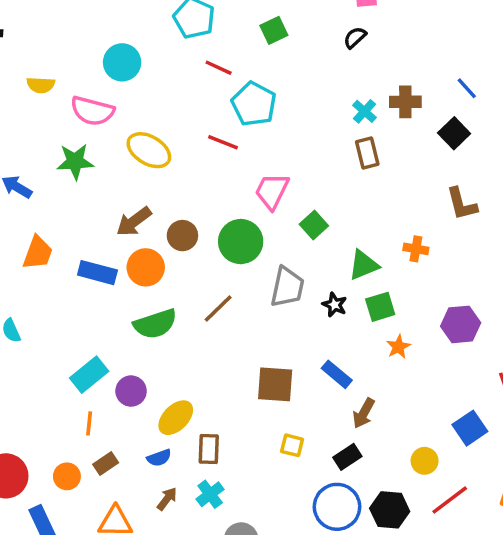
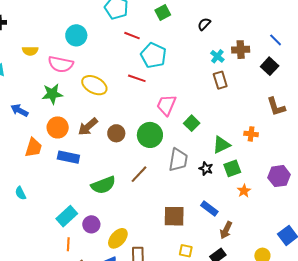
black semicircle: (355, 37) -> (204, 24), moved
orange circle: (146, 267) -> (58, 127), moved

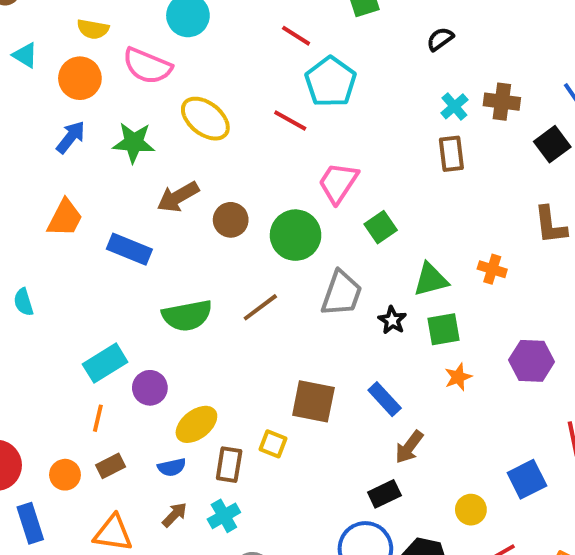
green star: (52, 94) -> (134, 143), moved
blue arrow: (19, 110) -> (71, 137), moved, turned 90
orange circle: (58, 127) -> (80, 78), moved
yellow square: (186, 251) -> (273, 444), moved

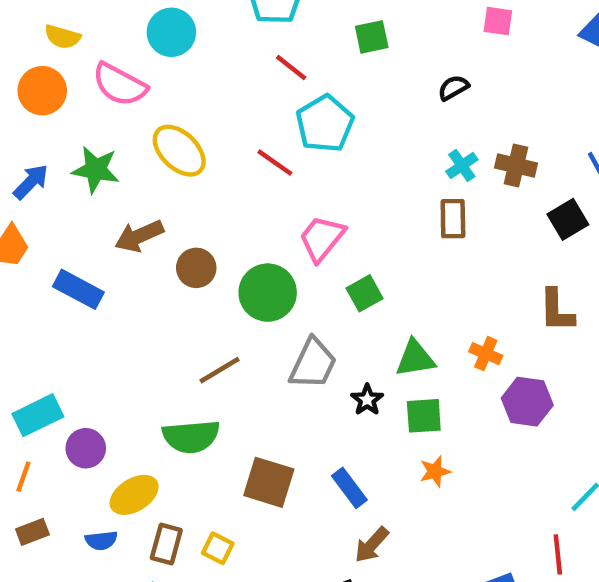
blue arrow: (71, 137) -> (31, 182), moved
green semicircle: (187, 316) -> (191, 437), moved
purple hexagon: (532, 361) -> (527, 402), moved
yellow square: (273, 444) -> (218, 548), moved

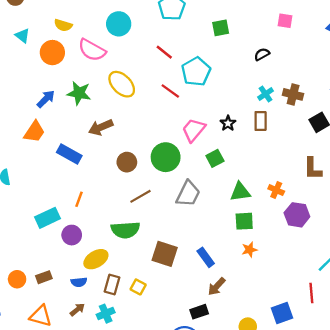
red line: (291, 68) -> (164, 52), moved
brown circle: (196, 268) -> (127, 162), moved
black star: (367, 400) -> (228, 123), moved
orange line: (23, 477) -> (79, 199), moved

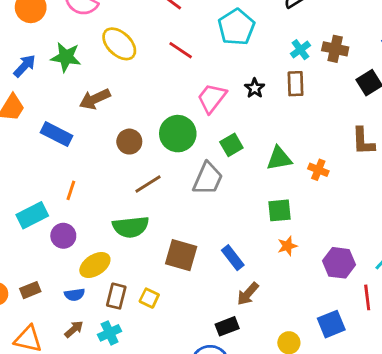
cyan pentagon: (196, 72) -> (236, 27), moved
green square: (215, 158) -> (231, 145), moved
green triangle: (240, 192) -> (279, 159), moved
purple hexagon: (297, 215) -> (339, 263), moved

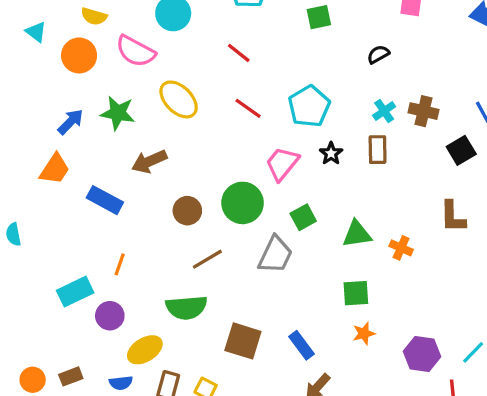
cyan pentagon: (236, 27) -> (309, 106), moved

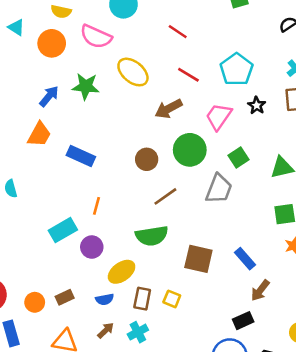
brown arrow: (149, 161) -> (169, 109), moved

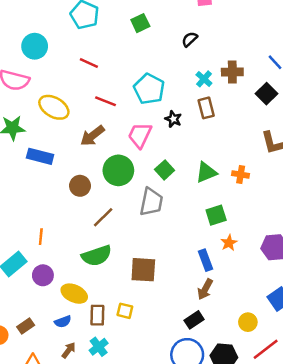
blue rectangle: (81, 156) -> (40, 156), moved
blue rectangle: (245, 259) -> (205, 260), moved, turned 30
yellow ellipse: (122, 272) -> (74, 294), turned 70

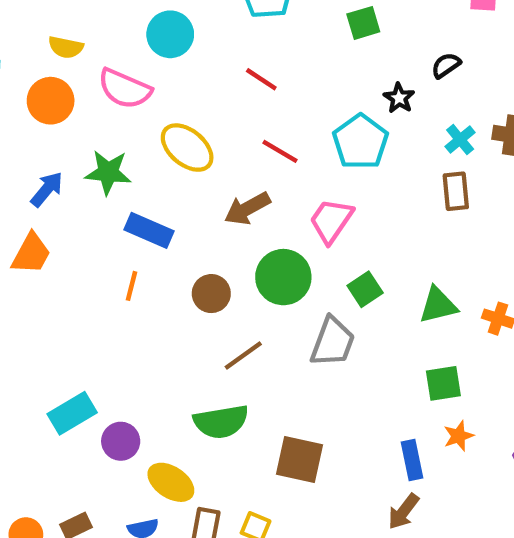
black star: (173, 119) -> (399, 98), moved
orange line: (41, 237) -> (132, 286), moved

